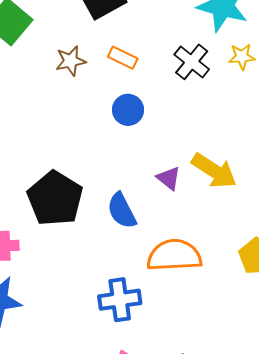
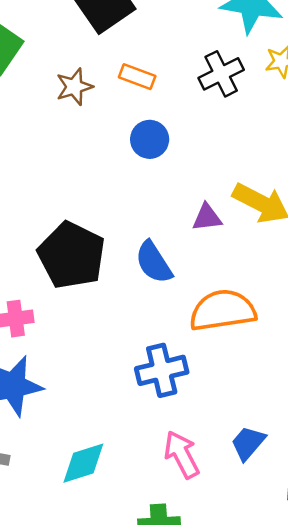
black cross: (192, 62) -> (221, 74), turned 30
purple triangle: (169, 178) -> (207, 217), turned -40

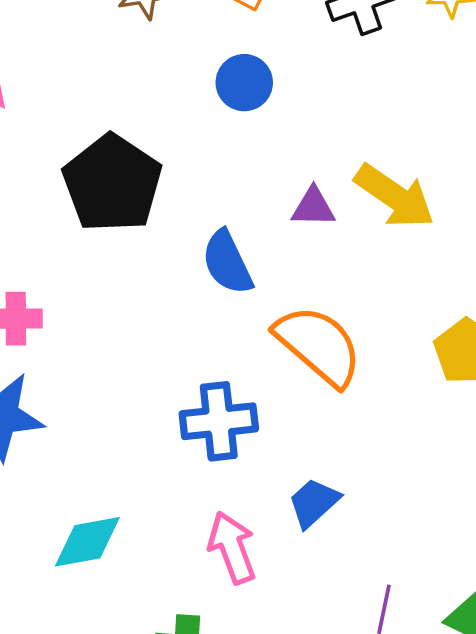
black pentagon: (72, 255) -> (112, 183), moved
orange semicircle: (223, 310) -> (319, 345), turned 42
blue trapezoid: (248, 443) -> (314, 503), moved

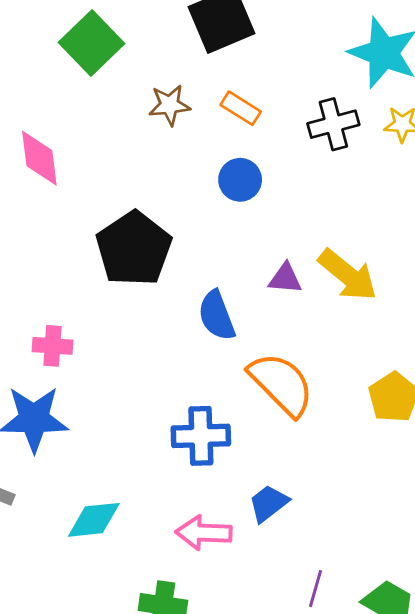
pink arrow: (232, 548) -> (204, 533), turned -72

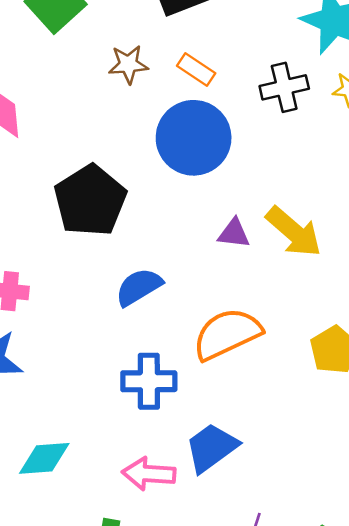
blue circle: (240, 180) -> (194, 138), size x1.8
blue semicircle: (217, 316) -> (139, 287), moved, turned 78
orange semicircle: (281, 384) -> (227, 334), turned -72
blue trapezoid: (268, 503) -> (211, 448), size x1.4

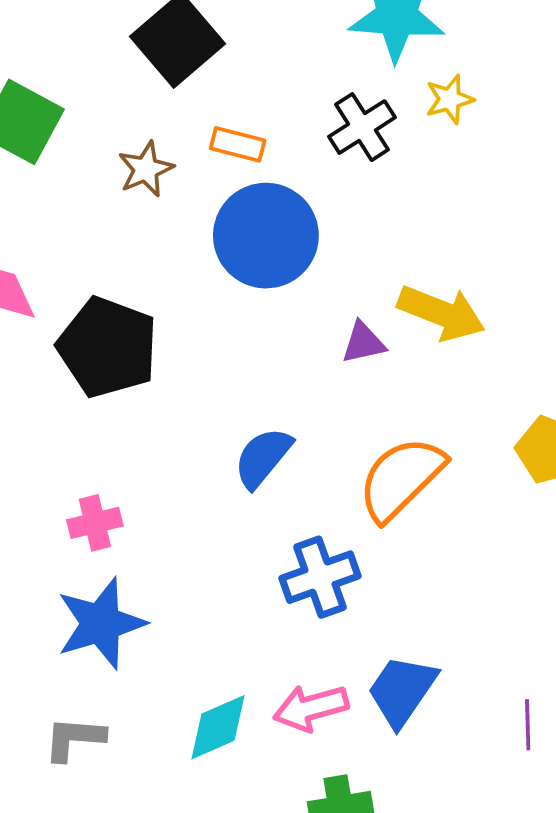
black pentagon: (90, 201) -> (108, 347), moved
blue trapezoid: (211, 448) -> (402, 691), moved
pink arrow: (149, 474) -> (311, 708), moved

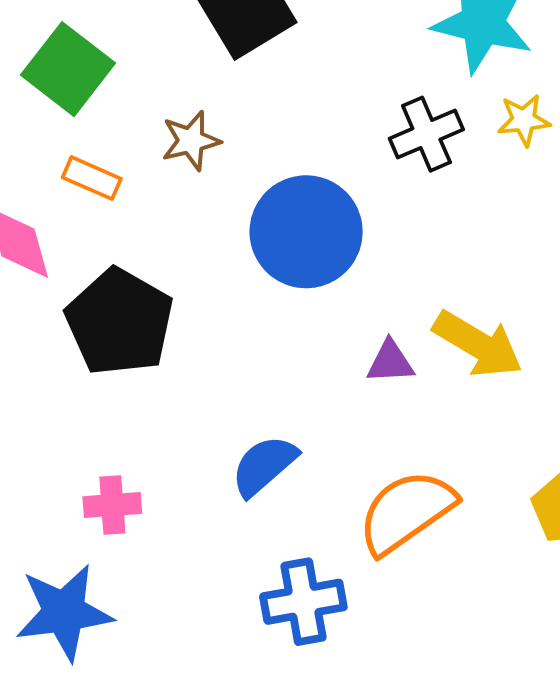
orange rectangle: (238, 144) -> (92, 178), moved
pink cross: (95, 523) -> (112, 505), moved

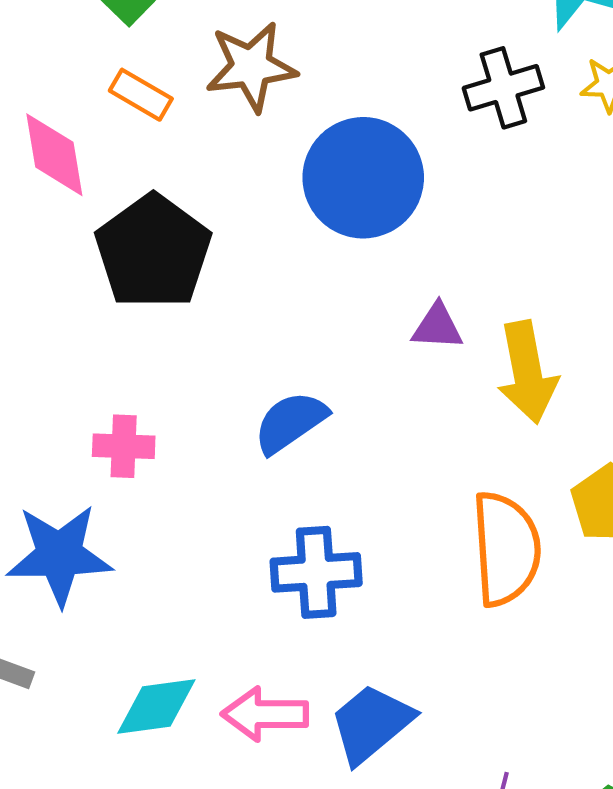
brown star: (191, 141) -> (251, 67), size x1.4
yellow arrow: (478, 344) -> (527, 372), moved, turned 42
orange semicircle: (406, 512) -> (506, 549), moved, turned 115

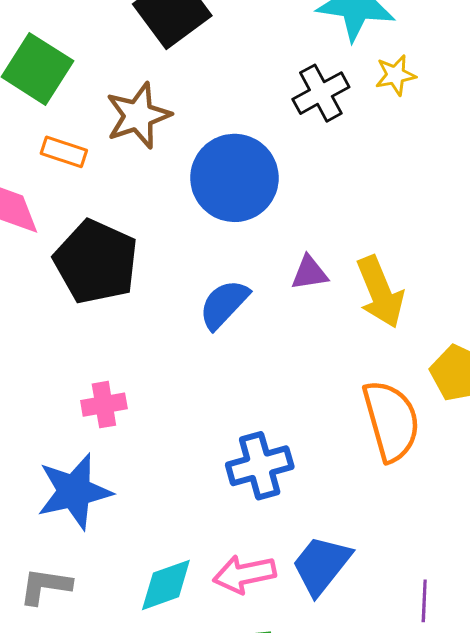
blue semicircle: (290, 422) -> (224, 304), moved

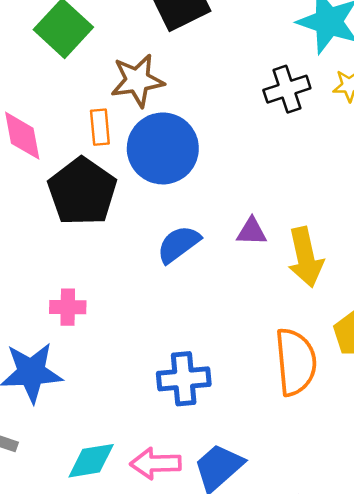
orange rectangle: (64, 152) -> (100, 127), moved, turned 56
blue circle: (234, 178) -> (163, 148), moved

